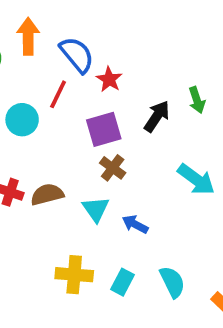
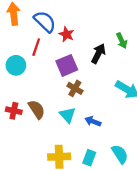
brown semicircle: (47, 194) -> (37, 109), turned 78

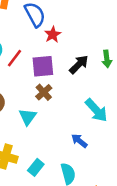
red line: (36, 47) -> (15, 58), moved
blue arrow: (93, 121) -> (79, 141), moved

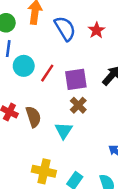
red star: (53, 35) -> (96, 30), moved

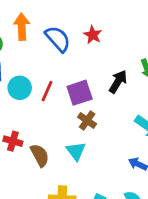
brown semicircle: (33, 117) -> (40, 155), moved

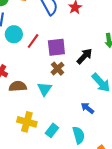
black arrow: (118, 82) -> (84, 56), moved
brown semicircle: (40, 155) -> (18, 86), turned -78

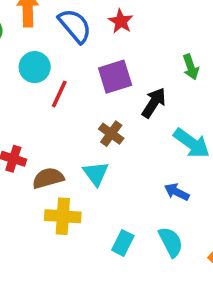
cyan circle: (14, 34) -> (35, 67), moved
purple square: (56, 47) -> (115, 77), moved
yellow cross: (27, 122) -> (63, 216), moved

